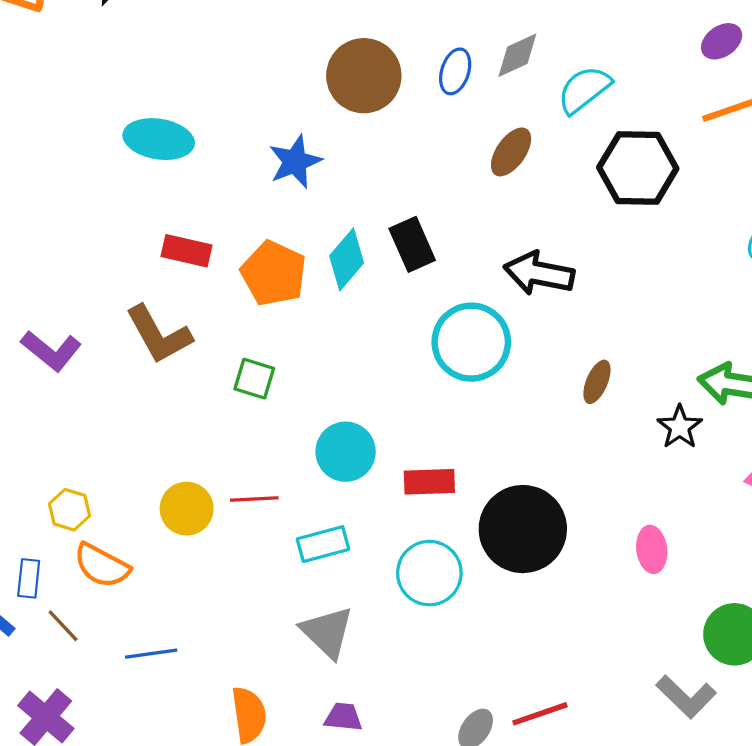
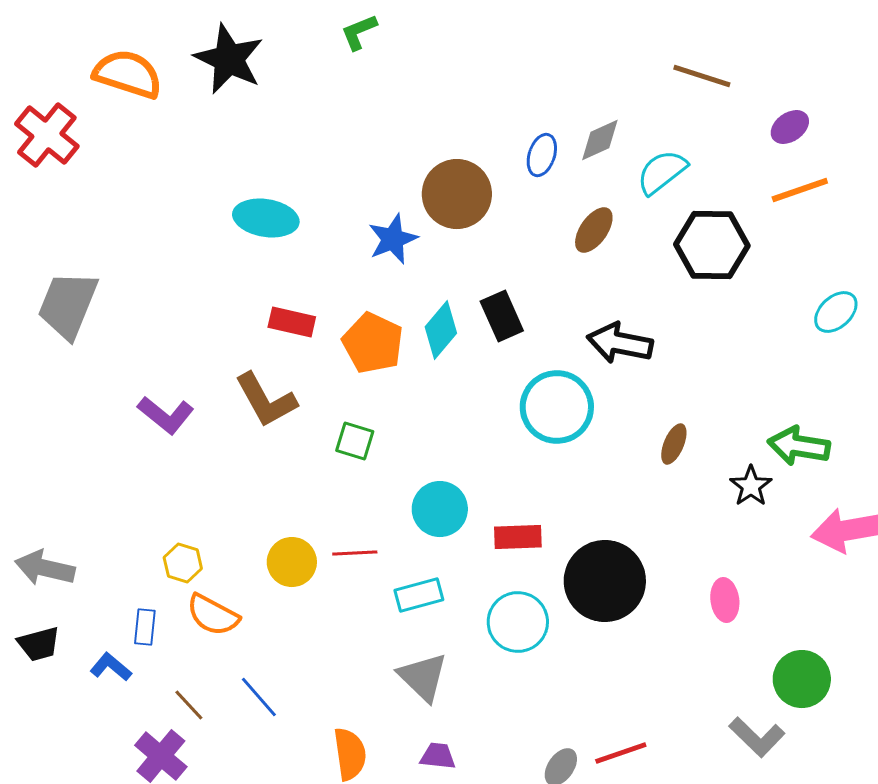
brown circle: (364, 76) -> (457, 194), moved
brown line: (63, 626) -> (189, 705), moved
blue line: (151, 654) -> (259, 697), turned 57

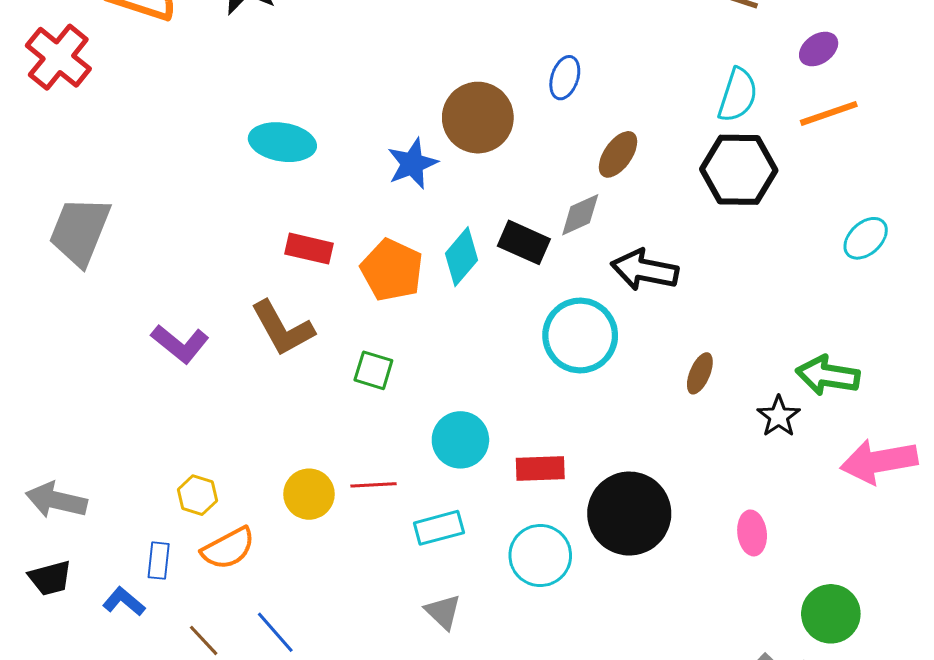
gray diamond: (600, 140) -> (580, 215), moved
cyan semicircle: (662, 172) -> (738, 95), moved, turned 146
black rectangle: (502, 316) -> (524, 242), turned -42
orange semicircle: (213, 615) -> (228, 548), turned -56
gray triangle: (423, 677) -> (443, 612), size x0.7

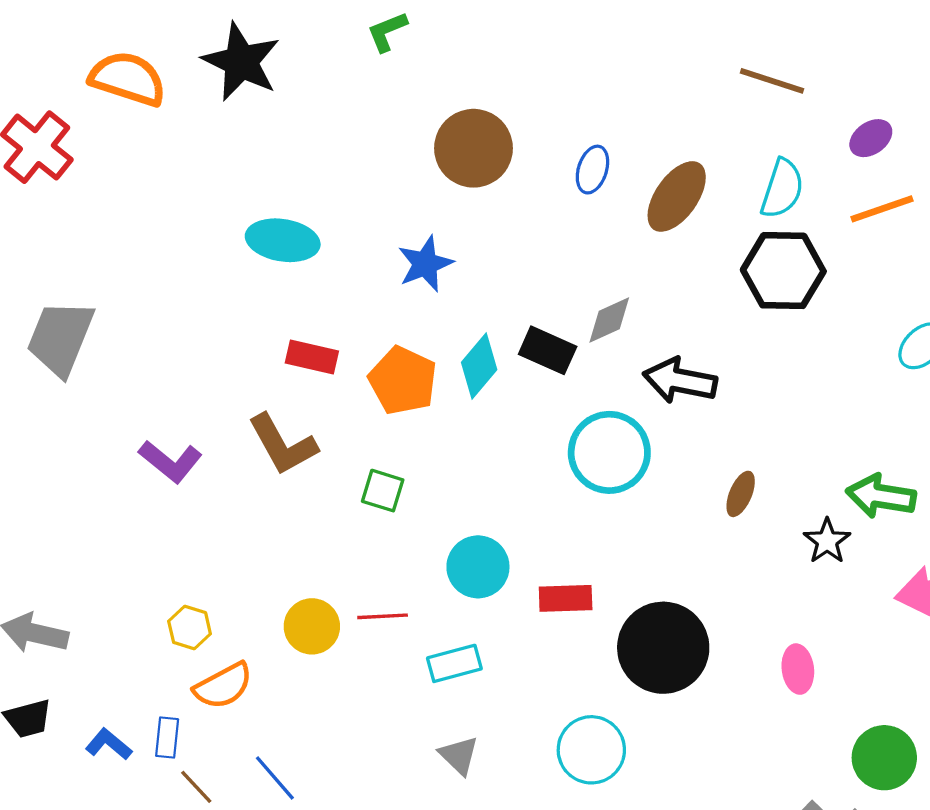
brown circle: (478, 118) -> (473, 148), moved
brown ellipse: (618, 154) -> (677, 196), moved, size x1.4
cyan circle: (540, 555) -> (591, 750), moved
blue rectangle: (159, 561) -> (167, 737), moved

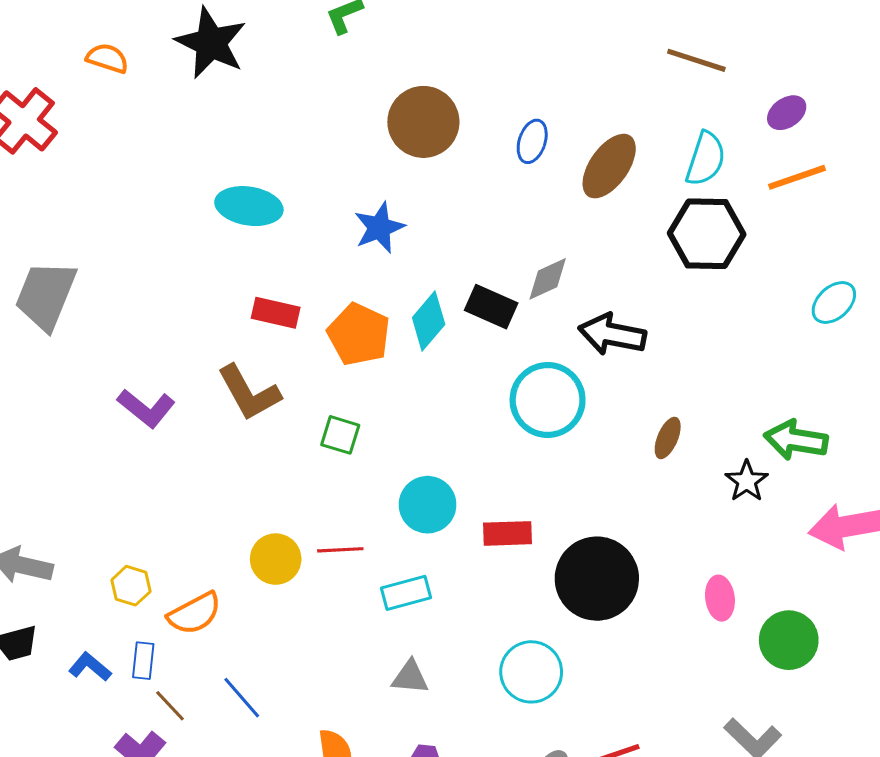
orange semicircle: (128, 79) -> (107, 58), size x0.6
yellow hexagon: (190, 627) -> (131, 586), moved
gray triangle: (459, 755) -> (410, 677), turned -39
green circle: (884, 758) -> (789, 640), moved

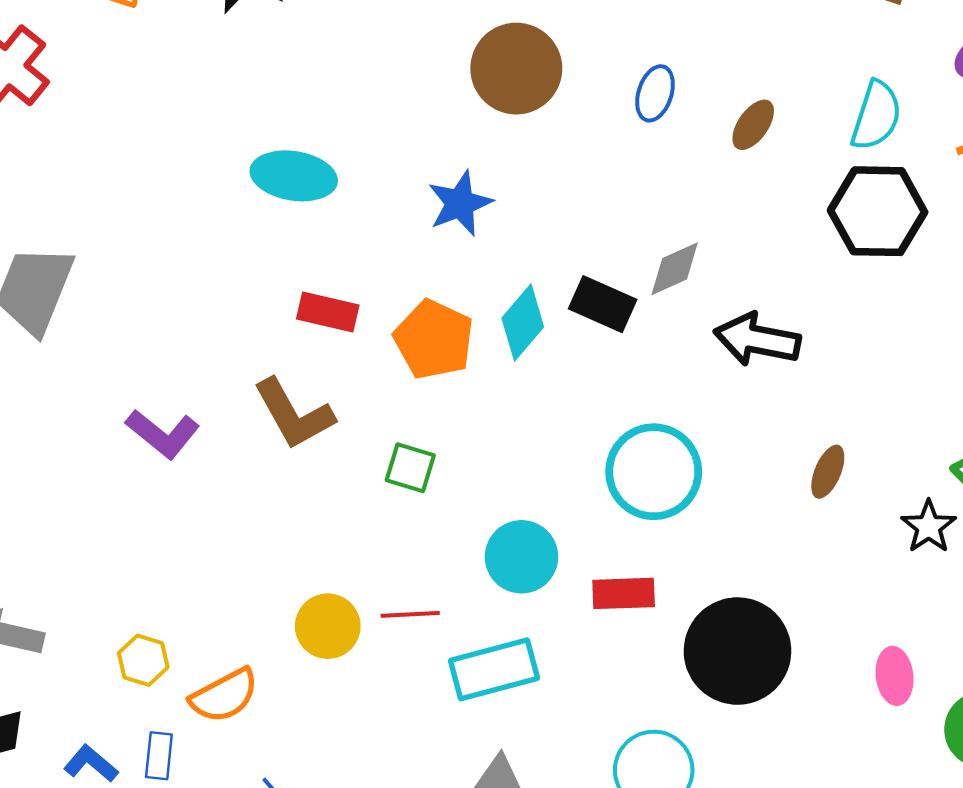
brown ellipse: (609, 166) -> (753, 125), size x0.6
cyan circle: (548, 400) -> (654, 472), moved
cyan rectangle: (406, 593) -> (494, 669), size x1.4

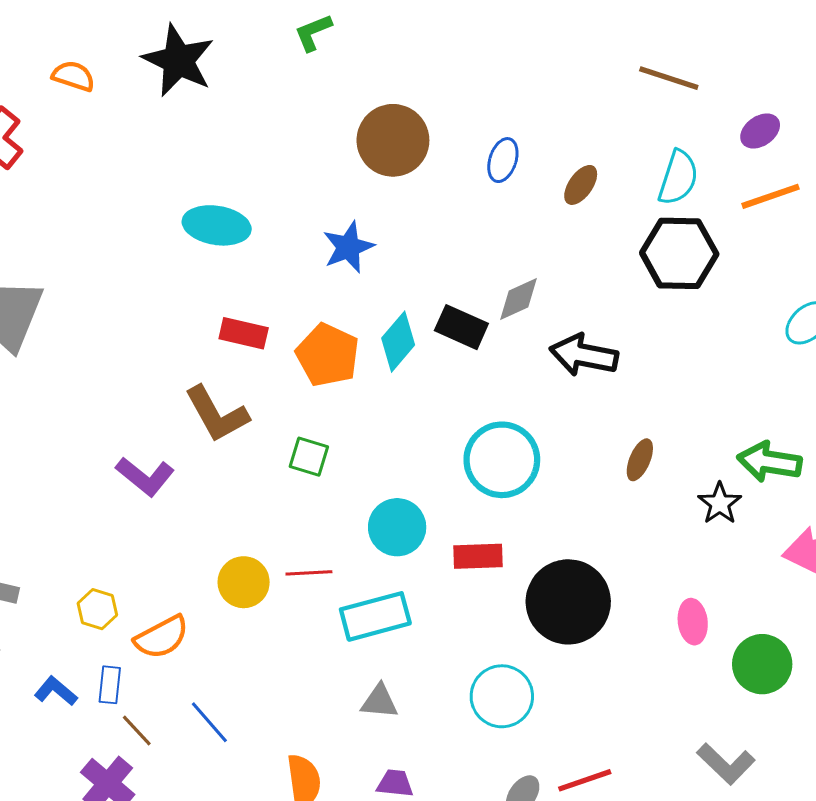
purple L-shape: (163, 434) -> (145, 476), moved

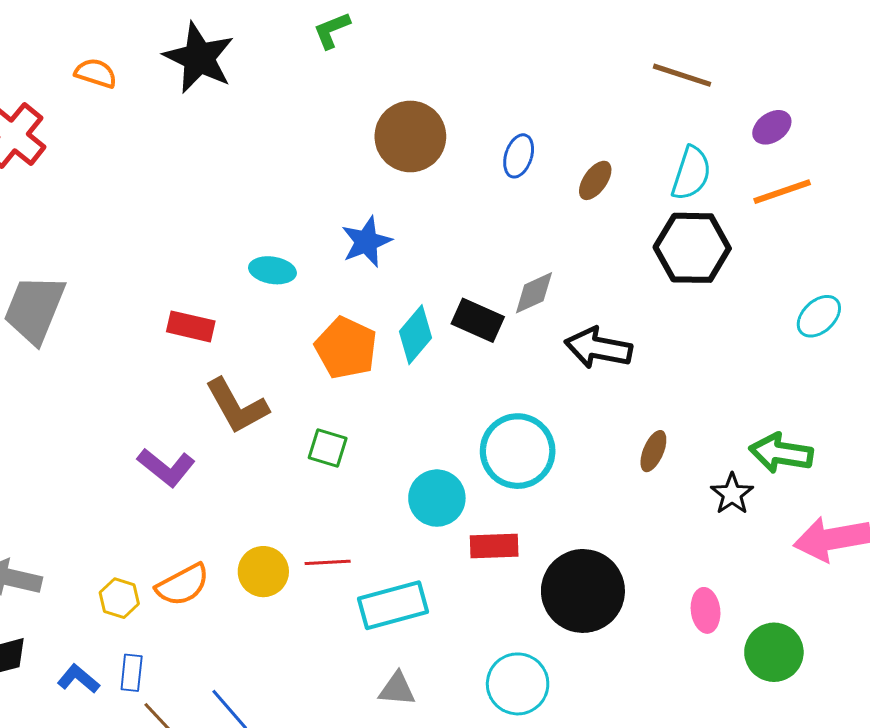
cyan ellipse: (217, 225) -> (272, 270), moved, size x0.7
red rectangle: (244, 333) -> (191, 326), moved
cyan circle: (397, 527) -> (437, 498), moved
orange semicircle: (162, 637) -> (183, 585), moved

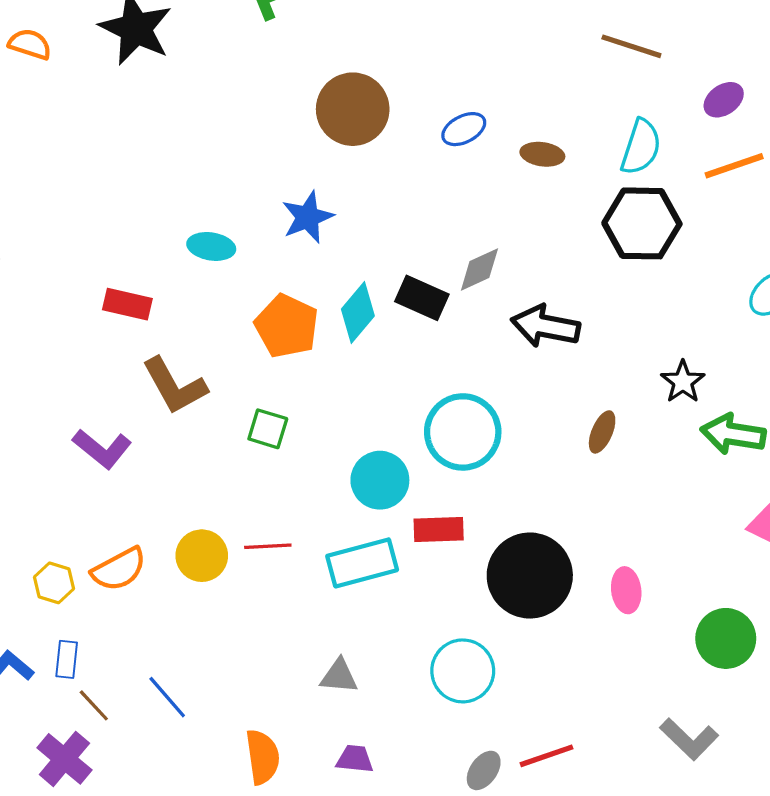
blue ellipse: (519, 156) -> (464, 129), turned 45
brown ellipse: (595, 180) -> (542, 154), turned 63
black star: (732, 494) -> (683, 382), moved
cyan rectangle: (393, 605) -> (362, 563), moved
pink ellipse: (706, 610) -> (626, 590), moved

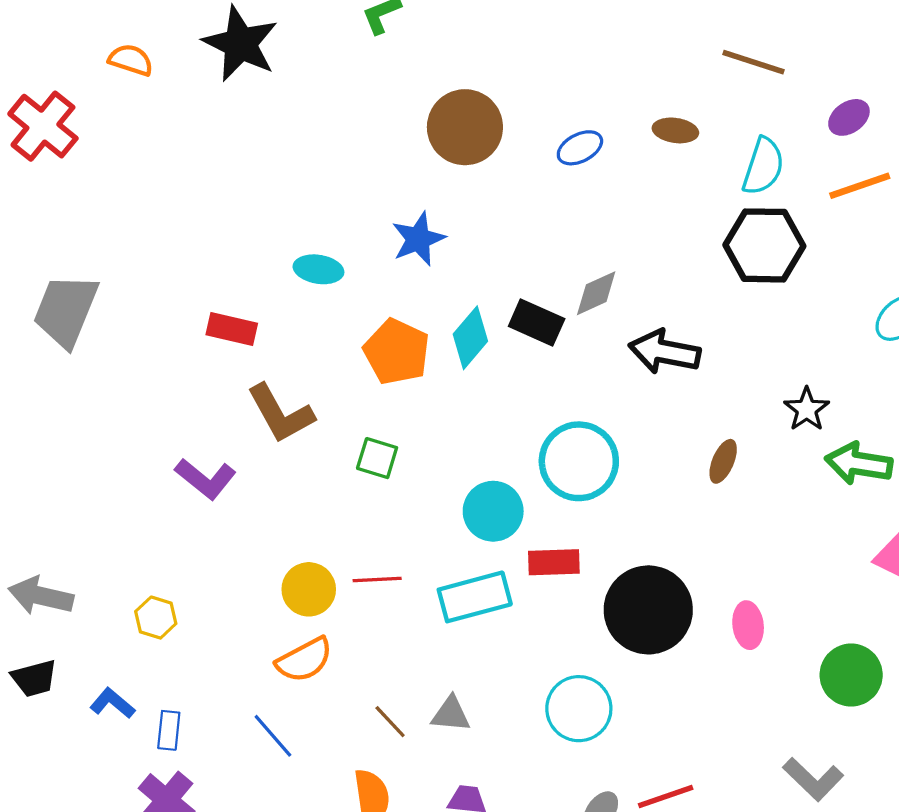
brown ellipse: (542, 154) -> (675, 130), moved
orange semicircle: (119, 569) -> (304, 660), moved
blue rectangle: (67, 659) -> (169, 730), moved
brown line: (94, 705) -> (390, 722), moved

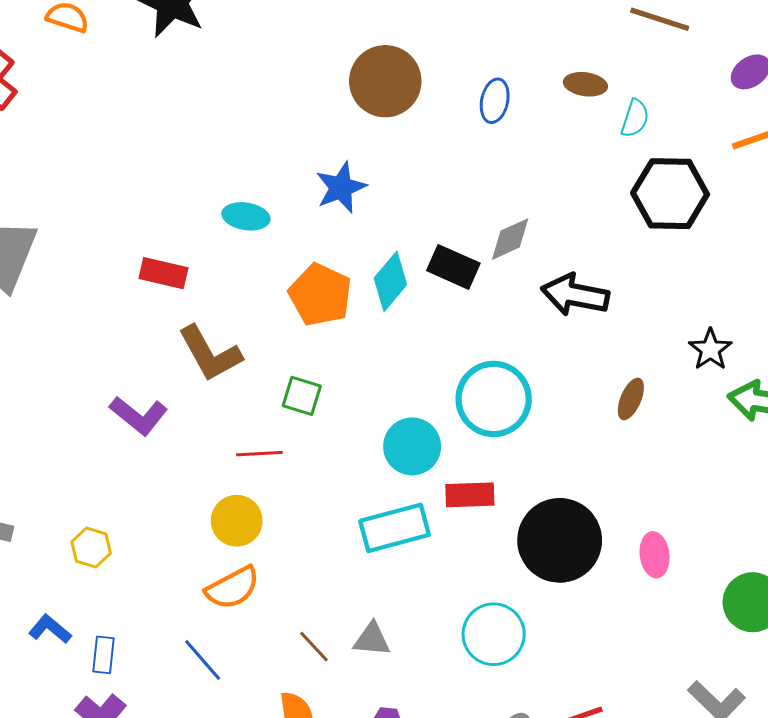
blue ellipse: (580, 148) -> (495, 101), turned -51
cyan semicircle: (763, 166) -> (635, 118), moved, size x0.7
red line: (377, 580) -> (259, 454), moved

